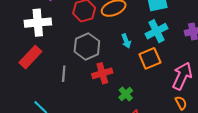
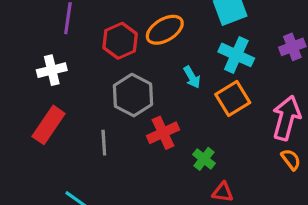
white cross: (38, 23) -> (52, 70), size x0.7
cyan cross: (156, 31) -> (236, 55), turned -30

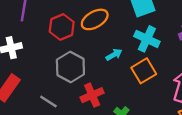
cyan arrow: (192, 77) -> (114, 55), turned -91
gray line: (104, 143) -> (48, 101), turned -54

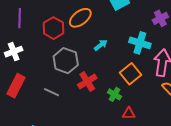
cyan cross: (147, 39) -> (140, 43), moved
orange square: (144, 71) -> (131, 74), moved

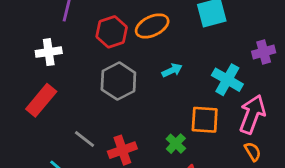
orange square: (131, 74) -> (205, 120), turned 30
red cross: (87, 81) -> (122, 150), moved
gray line: (51, 92) -> (84, 139), moved

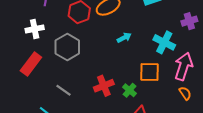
gray hexagon: (118, 81) -> (67, 47), moved
red cross: (122, 150) -> (104, 86), moved

